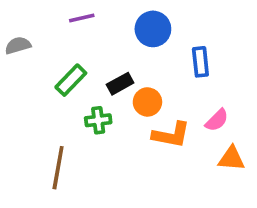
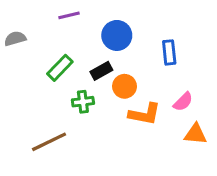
blue circle: (153, 29) -> (117, 35), moved
brown line: (58, 168) -> (49, 142), turned 54

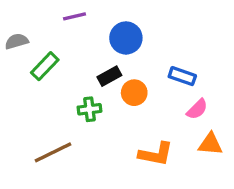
blue rectangle: (169, 52) -> (182, 76), moved, turned -65
green rectangle: (60, 68) -> (45, 66), moved
orange L-shape: (145, 114) -> (156, 154), moved

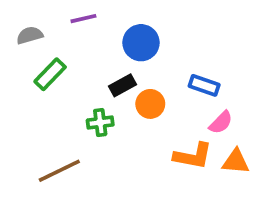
gray semicircle: (17, 41) -> (30, 35), moved
orange L-shape: (156, 154) -> (193, 156), moved

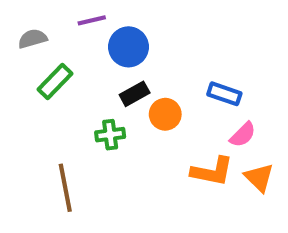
blue circle: (141, 43) -> (128, 47), moved
orange triangle: (236, 161) -> (259, 178), turned 40
brown line: (59, 171) -> (65, 188), turned -75

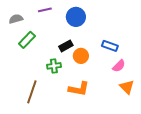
blue circle: (128, 47) -> (76, 17), moved
orange L-shape: (212, 171) -> (79, 89), moved
brown line: (65, 188) -> (32, 92), turned 30

